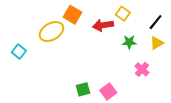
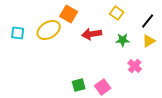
red arrow: (103, 25) -> (92, 34), moved
cyan square: (19, 52) -> (18, 33), moved, turned -32

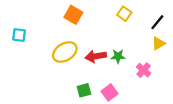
yellow ellipse: (49, 30) -> (65, 52), moved
red arrow: (92, 34) -> (96, 56), moved
green star: (123, 40) -> (118, 56), moved

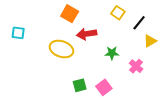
black line: (157, 22) -> (139, 23), moved
yellow ellipse: (65, 52) -> (61, 49), turned 50
red arrow: (96, 56) -> (87, 34), moved

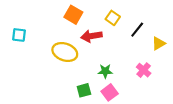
yellow square: (118, 13) -> (113, 18), moved
black line: (139, 23) -> (137, 30), moved
green star: (112, 53) -> (105, 71), moved

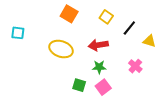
red arrow: (91, 36) -> (98, 45), moved
yellow triangle: (159, 43) -> (149, 41), turned 48
green square: (84, 90) -> (79, 85), turned 32

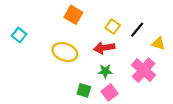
yellow square: (106, 17) -> (113, 26), moved
cyan square: (18, 33) -> (19, 35), turned 32
pink cross: (135, 66) -> (144, 70), size x1.6

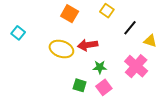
yellow square: (113, 26) -> (107, 11), moved
red arrow: (104, 48) -> (88, 45), moved

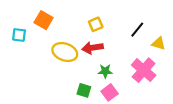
yellow square: (107, 11) -> (96, 24), moved, turned 32
orange square: (70, 14) -> (44, 20), moved
cyan square: (18, 33) -> (19, 35), turned -32

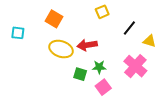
orange square: (44, 20) -> (54, 19), moved
yellow square: (96, 24) -> (102, 12), moved
green square: (84, 90) -> (80, 74), moved

